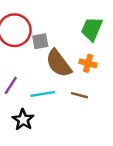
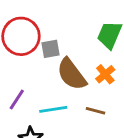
orange cross: (88, 63) -> (105, 74), turned 35

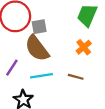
brown semicircle: (72, 74) -> (37, 48), moved

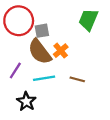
orange cross: (84, 47) -> (61, 51), moved

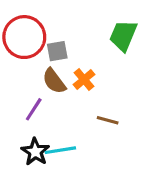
brown semicircle: (40, 52) -> (54, 81), size x0.7
purple line: (15, 70) -> (34, 109), moved
cyan line: (44, 78) -> (60, 150), moved

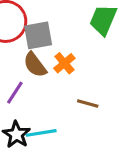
gray square: (57, 51) -> (38, 35), size x1.4

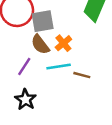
cyan line: (41, 133) -> (59, 66), moved

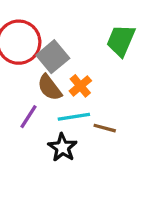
gray square: (43, 21) -> (53, 57), turned -30
black star: (25, 100) -> (62, 147), moved

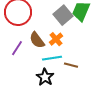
gray square: (53, 57) -> (63, 15), moved
purple line: (28, 117) -> (17, 48), moved

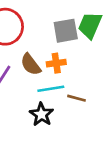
gray square: (63, 15) -> (66, 31), turned 30
orange cross: (56, 39) -> (56, 63), turned 32

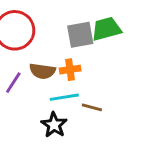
green trapezoid: (90, 25) -> (106, 29), turned 52
brown semicircle: (31, 64) -> (42, 71), turned -45

